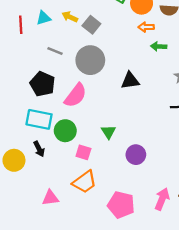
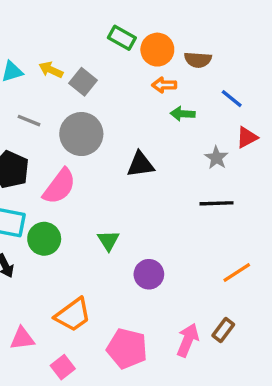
pink square: (83, 152) -> (63, 367), moved, turned 35

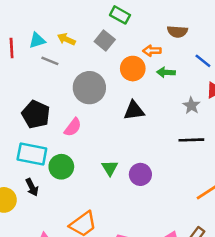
orange circle: (157, 50) -> (133, 69), moved
gray square: (83, 82) -> (105, 40), moved
gray line: (29, 121) -> (50, 61), moved
pink semicircle: (59, 186) -> (73, 127), size x0.7
purple circle: (149, 274) -> (140, 174), moved

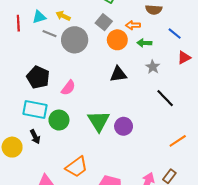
gray square: (105, 40) -> (104, 22), moved
gray circle: (89, 88) -> (75, 40), moved
gray star: (191, 106) -> (153, 67), moved
black line: (191, 140) -> (165, 98), turned 48
green triangle: (110, 168) -> (99, 121), size x1.6

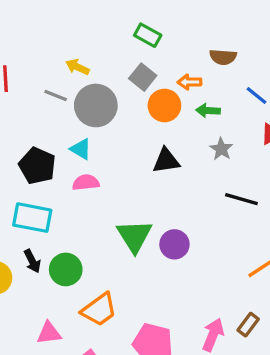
cyan triangle: (39, 17) -> (81, 149), moved, turned 48
pink semicircle: (68, 88) -> (86, 182), turned -133
black line: (165, 98) -> (241, 199), turned -30
green circle: (59, 120) -> (66, 269), moved

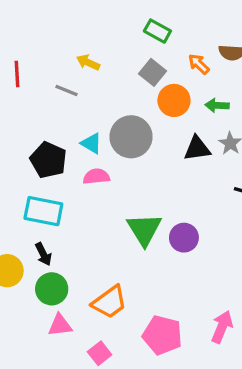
orange arrow: (190, 82) -> (199, 64), moved, turned 45
gray circle: (96, 105) -> (131, 137), moved
black triangle: (166, 161) -> (197, 148), moved
green circle: (66, 269) -> (52, 289), moved

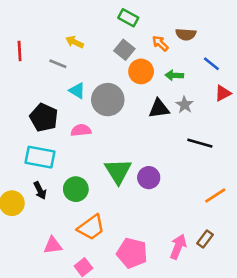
cyan triangle: (91, 143) -> (77, 91), moved
green circle: (52, 289) -> (76, 189), moved

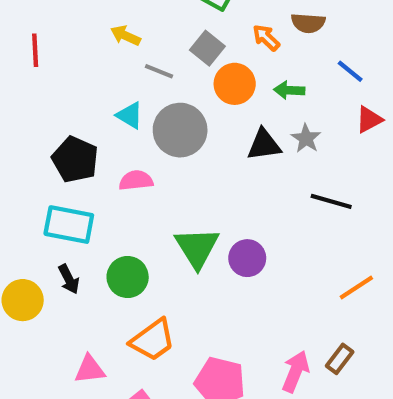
gray line: (58, 64) -> (159, 71), moved

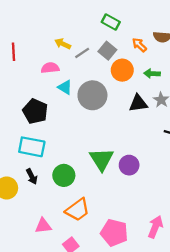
gray line: (159, 71) -> (82, 53), moved, turned -56
pink semicircle: (136, 180) -> (50, 68), moved

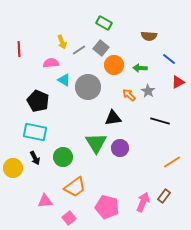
yellow arrow: (63, 44) -> (62, 42), turned -136
orange arrow: (139, 45) -> (129, 95), moved
black triangle: (138, 103) -> (113, 118), moved

